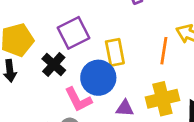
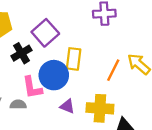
purple square: (74, 33) -> (45, 33), turned -32

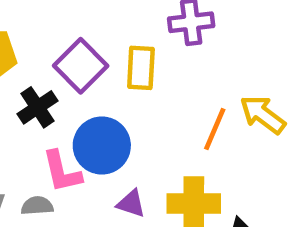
yellow rectangle: (74, 59) -> (141, 68), moved

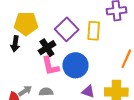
pink L-shape: (62, 172) -> (50, 66), moved

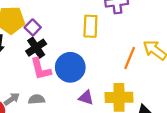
purple square: (67, 29) -> (33, 27), moved, size x0.6

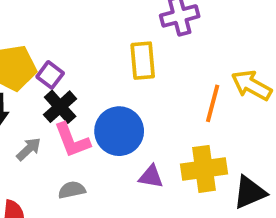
gray arrow: (12, 99) -> (29, 149), moved

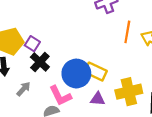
yellow rectangle: (143, 61) -> (96, 72), moved, turned -55
orange line: (213, 103) -> (127, 32), moved
pink L-shape: (72, 140) -> (60, 96), moved

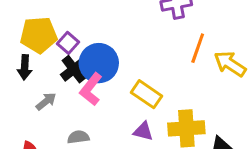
blue circle: (76, 74) -> (99, 63), moved
pink L-shape: (60, 96) -> (91, 89), moved, turned 55

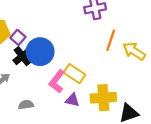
pink L-shape: (91, 89) -> (57, 81), moved

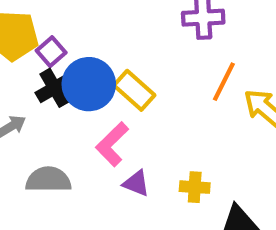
yellow rectangle: (74, 74) -> (134, 90), moved
yellow cross: (103, 98) -> (195, 187), size x0.6
gray semicircle: (26, 105) -> (48, 180), size x1.5

